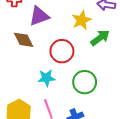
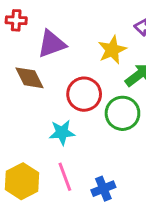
green circle: (85, 82) -> (122, 113), moved

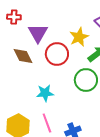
purple triangle: (52, 44) -> (38, 33), turned -40
red circle: (84, 94) -> (57, 54), moved

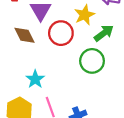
cyan star: (45, 93) -> (35, 79), moved, turned -30

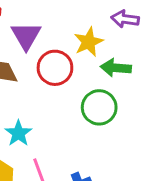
green arrow: (104, 33) -> (116, 68), turned -138

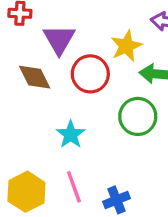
cyan star: (18, 133) -> (71, 134), moved

